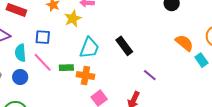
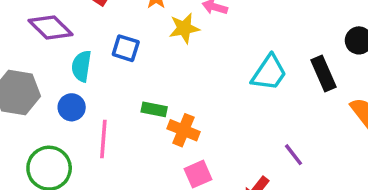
black rectangle: (124, 46) -> (324, 74), moved
cyan trapezoid: (89, 48) -> (269, 73), moved
pink line: (43, 62) -> (103, 139), moved, turned 35

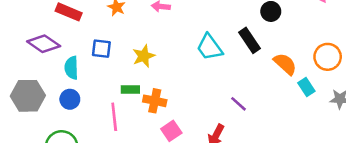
yellow star: (184, 28) -> (144, 56), moved
cyan trapezoid: (269, 73) -> (210, 47), turned 120
pink line: (103, 139) -> (114, 117), moved

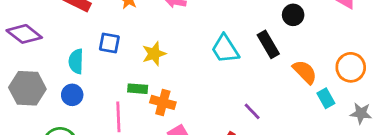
purple diamond: (44, 44) -> (24, 34), moved

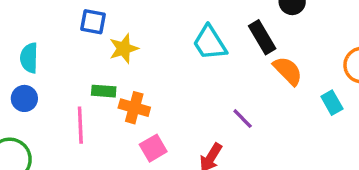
blue square: (109, 43) -> (93, 22), moved
orange semicircle: (305, 72) -> (288, 71), moved

